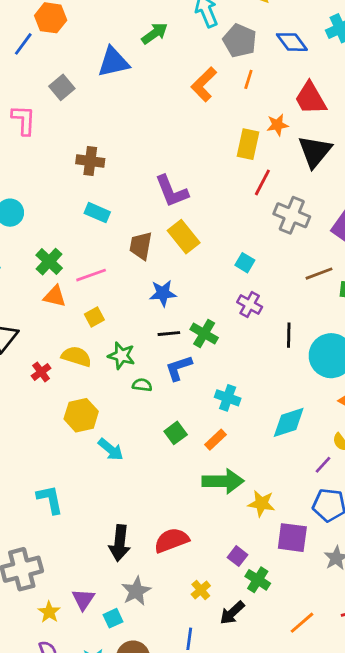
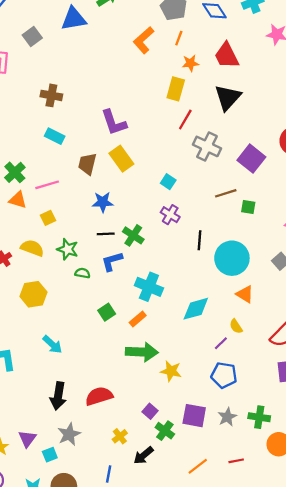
orange star: (277, 125) -> (190, 63), moved
cyan cross: (228, 398) -> (149, 287), size x1.4
cyan arrow: (111, 449) -> (52, 344), moved
purple square: (292, 538) -> (194, 416), moved

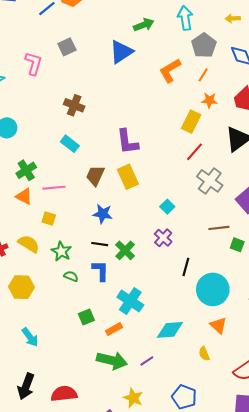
blue triangle: (74, 19) -> (121, 52), moved, turned -35
yellow square: (48, 218) -> (49, 219), turned 32
blue L-shape: (112, 261) -> (100, 271), turned 95
purple line: (221, 343) -> (147, 361), moved
yellow star: (171, 371) -> (133, 398), moved

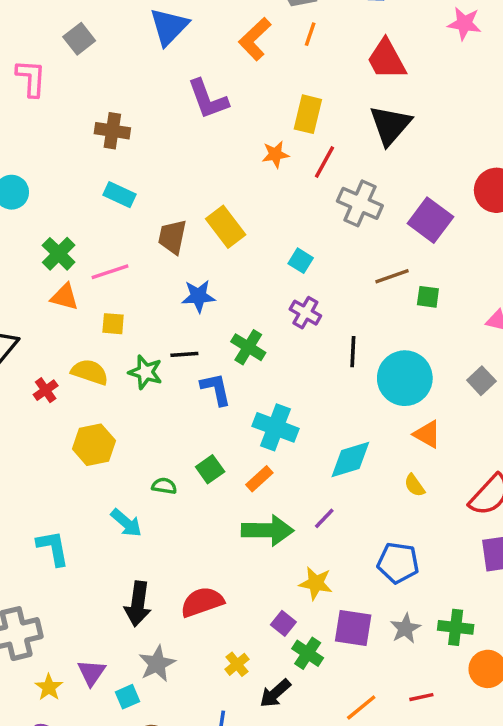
orange star: (209, 100) -> (275, 154), moved
purple L-shape: (127, 142) -> (208, 99), moved
black line: (100, 244) -> (184, 354), moved
green semicircle: (71, 276) -> (164, 486), moved

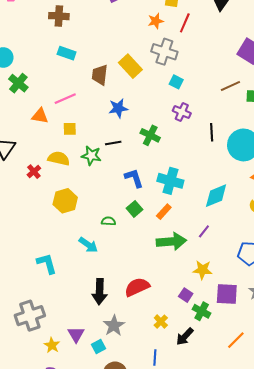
gray cross: (360, 203) -> (164, 52), moved
green cross: (59, 254) -> (18, 83), moved
blue L-shape: (216, 389) -> (134, 178), moved

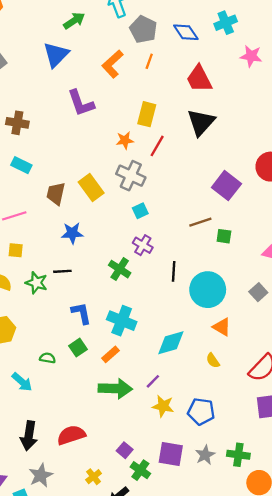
cyan square: (176, 82) -> (140, 211), turned 32
green cross: (150, 135) -> (120, 269), moved
yellow star: (203, 270) -> (163, 406), moved

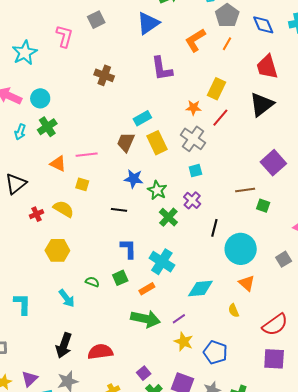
cyan rectangle: (21, 165) -> (142, 118), moved, turned -66
green star: (36, 283) -> (157, 190), moved

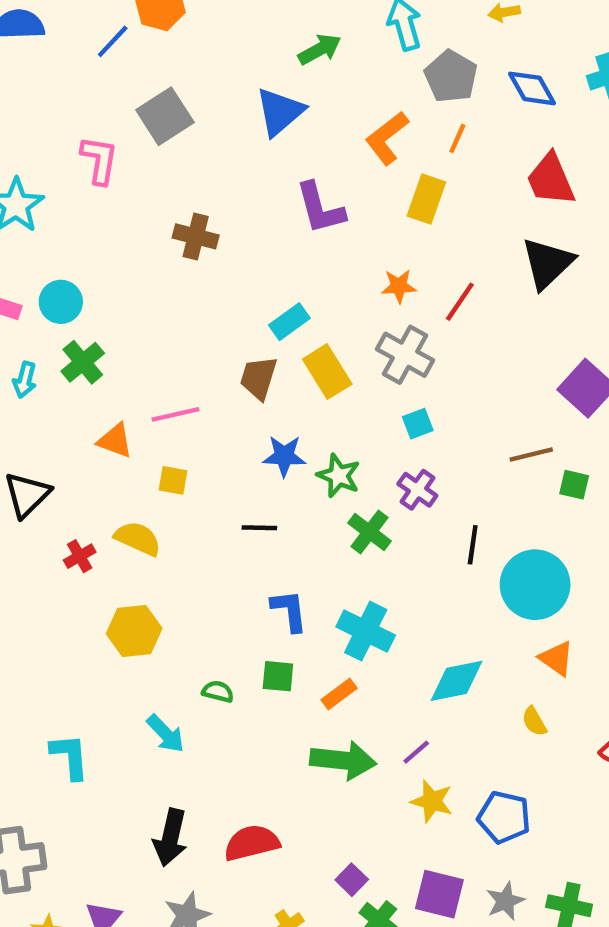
gray square: (96, 20) -> (165, 116), size x1.4
yellow rectangle: (216, 89) -> (426, 199), moved
green square: (120, 278) -> (278, 676), turned 35

